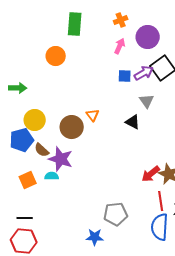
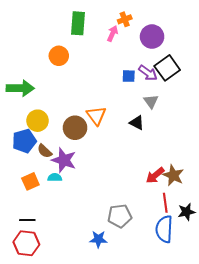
pink arrow: (120, 46) -> (113, 33), moved
purple arrow: (144, 73) -> (148, 73), turned 66
green arrow: (18, 88) -> (20, 88), size x1.5
orange triangle: (93, 115) -> (96, 116), size x1.5

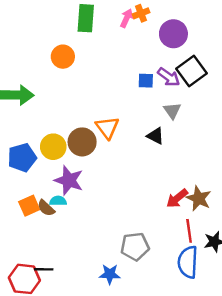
pink arrow: (113, 33) -> (127, 18), moved
yellow circle: (38, 121) -> (53, 147), moved
brown semicircle: (45, 151) -> (46, 208), moved
black line: (27, 220) -> (44, 269), moved

